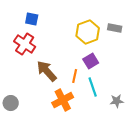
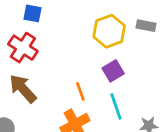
brown arrow: (47, 71) -> (23, 89), moved
orange line: (75, 76) -> (80, 91), moved, turned -32

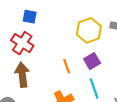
brown arrow: (23, 89) -> (22, 75), turned 35
orange line: (80, 91) -> (67, 66), moved

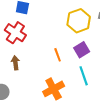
brown arrow: (22, 75) -> (15, 63), size x0.6

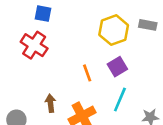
brown arrow: (15, 63) -> (51, 103), moved
cyan line: (84, 76) -> (120, 99), turned 42

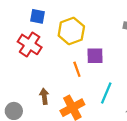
yellow hexagon: (114, 30) -> (71, 31), moved
purple square: (117, 67) -> (95, 56), moved, turned 30

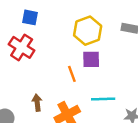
yellow hexagon: (71, 31) -> (88, 31), moved
cyan line: (106, 93) -> (103, 99), turned 65

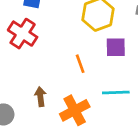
purple square: (91, 59) -> (116, 47), moved

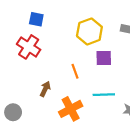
brown arrow: (40, 97) -> (45, 89), moved, turned 32

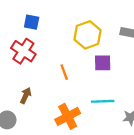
orange line: (75, 71) -> (64, 72), moved
brown arrow: (45, 89) -> (26, 95), moved

